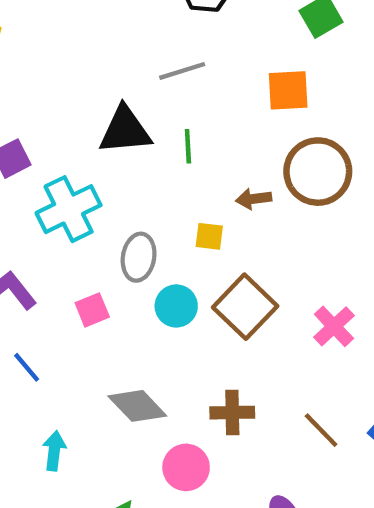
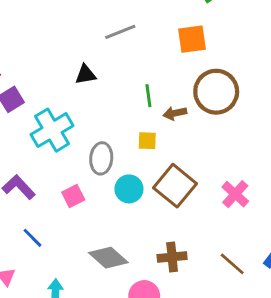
black triangle: (125, 130) -> (85, 75), size x0.6
green line: (188, 146) -> (148, 96), moved

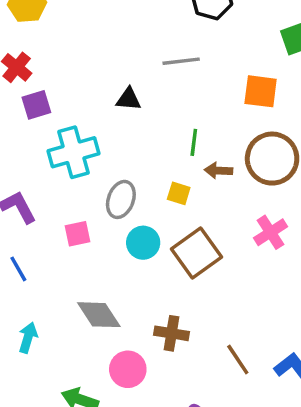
pink cross: (235, 194) -> (270, 232), moved

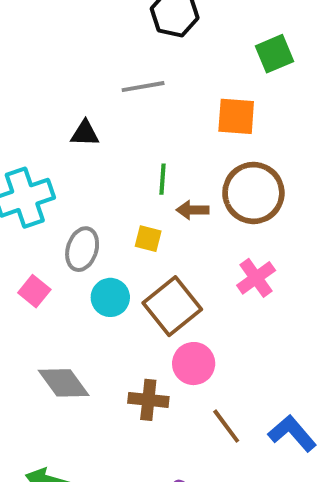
pink square: (77, 234) -> (34, 291), turned -36
pink circle: (128, 369) -> (194, 364), moved

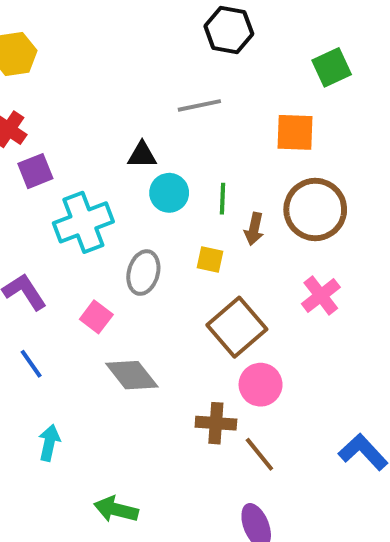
brown arrow: (193, 210) -> (254, 229), turned -76
cyan circle: (110, 297) -> (169, 193), moved
gray diamond: (64, 383) -> (132, 375), moved
brown line: (226, 426) -> (259, 454), moved

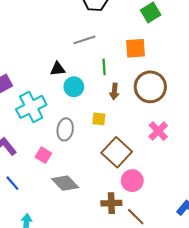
green line: (222, 199) -> (104, 67), moved
brown arrow: (254, 229) -> (114, 91), moved

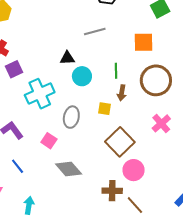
green line: (104, 67) -> (116, 71), moved
brown arrow: (114, 91) -> (122, 93), moved

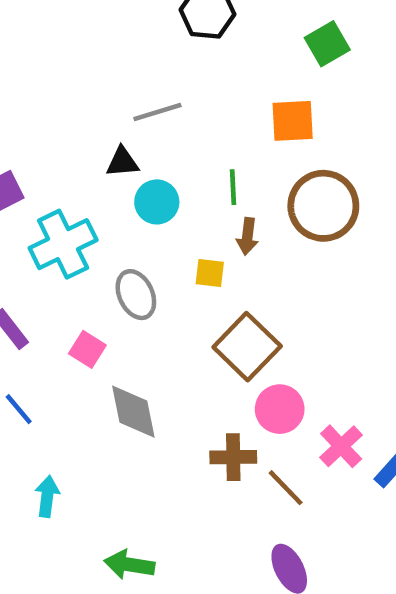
gray line: (95, 31) -> (157, 112), moved
gray ellipse: (71, 117) -> (136, 295), turned -35
pink cross: (161, 123) -> (341, 446), moved
gray diamond: (69, 169) -> (133, 412), turned 32

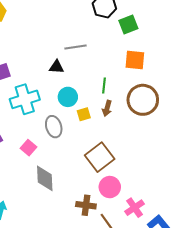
green square: (327, 44) -> (128, 25), moved
cyan circle: (157, 202) -> (68, 97), moved
yellow square: (210, 273) -> (84, 114), moved, turned -32

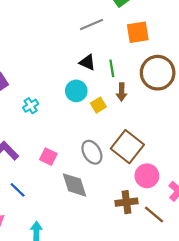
gray line: (76, 47) -> (92, 25), moved
black triangle: (57, 67) -> (87, 62), moved, turned 35
cyan cross: (25, 99) -> (31, 106), size x0.5
gray ellipse: (54, 127) -> (92, 152), moved

